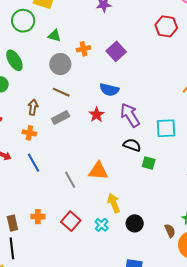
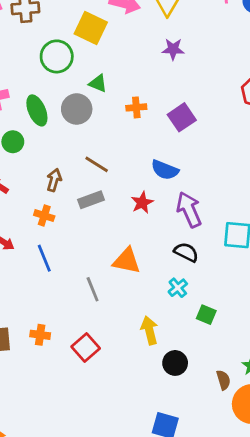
gray circle: (60, 64) -> (77, 109), moved
green square: (149, 163) -> (206, 315), moved
orange triangle: (98, 171) -> (127, 261), moved
cyan cross: (102, 225) -> (178, 288), moved

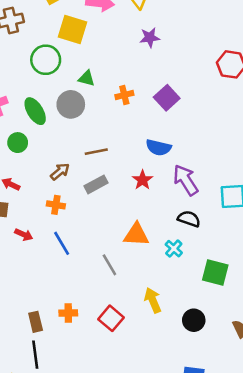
brown line: (97, 164) -> (96, 152), turned -35
brown arrow: (54, 180) -> (60, 172), turned 42
cyan cross: (178, 288) -> (174, 249), moved
green square: (206, 315) -> (215, 272), size x1.5
yellow arrow: (149, 330) -> (153, 300), moved

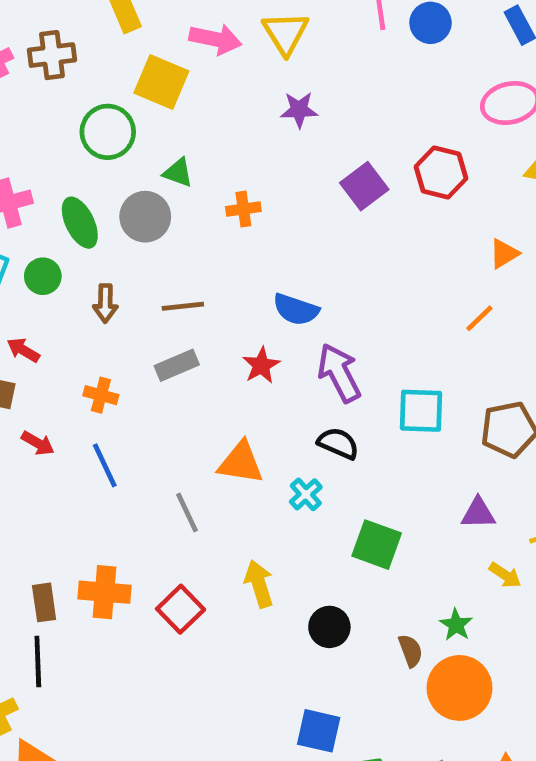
purple square: (167, 98) -> (364, 186), moved
brown arrow: (60, 172) -> (105, 303), moved, turned 126
orange cross: (68, 313) -> (105, 592), size x1.5

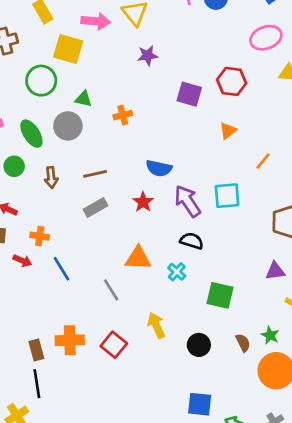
purple square: (364, 186) -> (189, 94), turned -30
orange triangle: (504, 254) -> (228, 131), moved
orange cross: (101, 395) -> (40, 236), moved
cyan square: (421, 411) -> (227, 196), moved
brown semicircle: (411, 651) -> (243, 343), moved

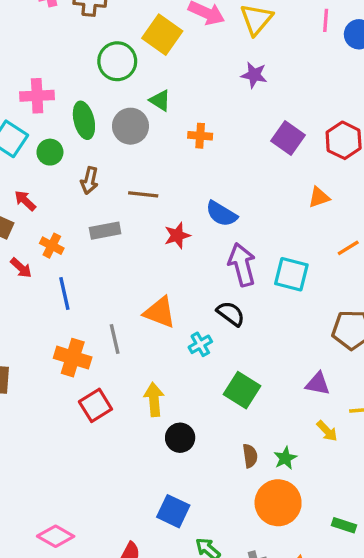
red star: (143, 202) -> (177, 235), moved
gray rectangle: (96, 208) -> (105, 231), moved
orange cross: (70, 340) -> (73, 358), moved
black circle: (199, 345) -> (180, 438), moved

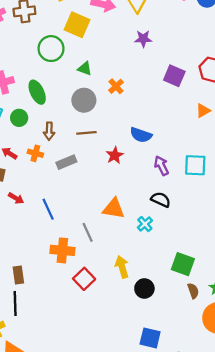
gray circle: (130, 126) -> (84, 100), moved
orange cross: (200, 136) -> (116, 86), turned -35
orange cross: (52, 246) -> (35, 153), moved
purple arrow: (242, 265) -> (161, 166), size x0.7
green square: (242, 390) -> (183, 264), moved

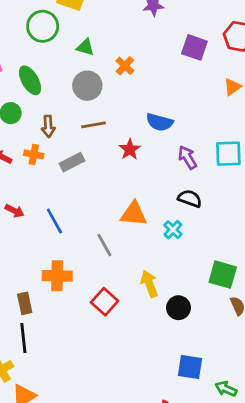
orange cross: (62, 250) -> (57, 276), moved

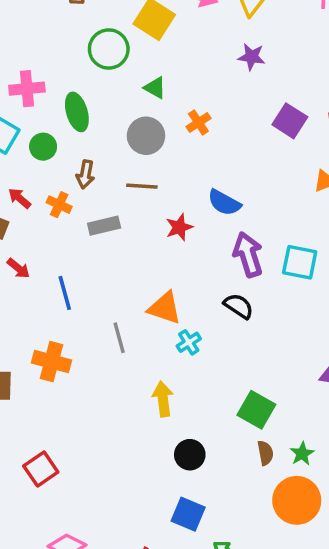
purple arrow: (187, 157) -> (248, 255), size x1.4
cyan cross: (173, 230) -> (189, 342), moved
red square: (105, 302) -> (41, 469), moved
black circle: (179, 308) -> (190, 455), moved

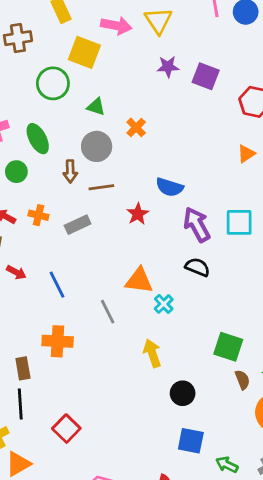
purple square: (290, 121) -> (206, 76), moved
brown arrow: (85, 174) -> (70, 171), moved

